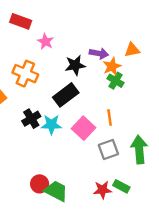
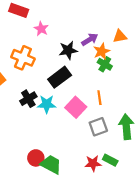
purple arrow: (99, 53) -> (90, 39), turned -42

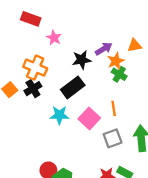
black cross: (28, 99) -> (33, 89), moved

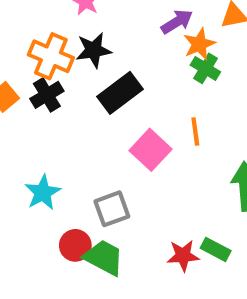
black star: (82, 60) -> (94, 50), moved
cyan star: (59, 115) -> (43, 193), moved, turned -30
gray square: (113, 138) -> (112, 209), moved

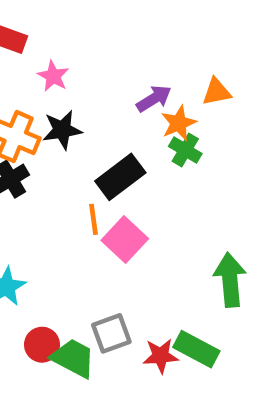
black rectangle: (120, 93) -> (120, 177), moved
orange line: (195, 132) -> (93, 219), moved
gray square: (112, 209) -> (111, 333), moved
green rectangle: (216, 249) -> (196, 349), size x1.4

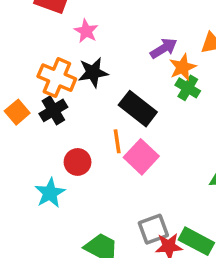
black rectangle: (120, 177) -> (138, 109), turned 75
gray square: (111, 333) -> (153, 229), moved
red circle: (42, 345) -> (78, 162), moved

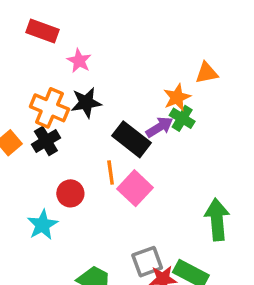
purple arrow: (164, 48) -> (159, 127), moved

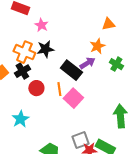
orange triangle: (207, 73) -> (108, 24), moved
green cross: (182, 118) -> (116, 64), moved
red circle: (70, 193) -> (36, 88), moved

